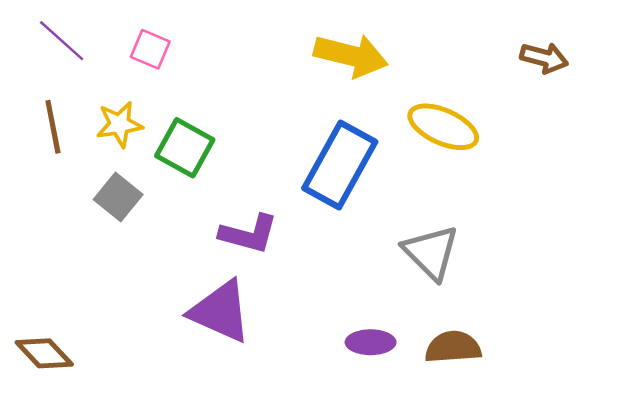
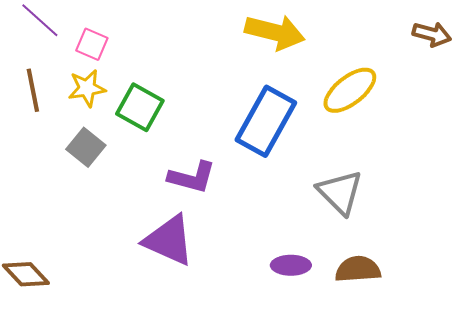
pink square: (150, 49) -> (92, 44), moved
yellow ellipse: (443, 127) -> (350, 90), turned -62

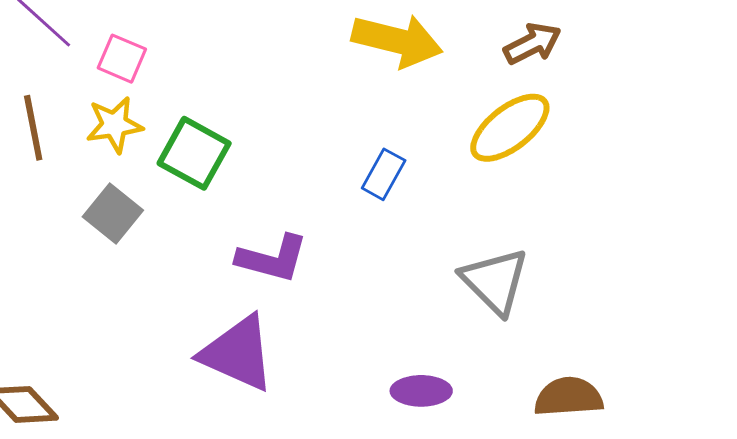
brown arrow: (432, 34) -> (532, 44), moved, turned -42
blue rectangle: (266, 121) -> (384, 174), size x0.5
brown semicircle: (358, 269) -> (569, 397), moved

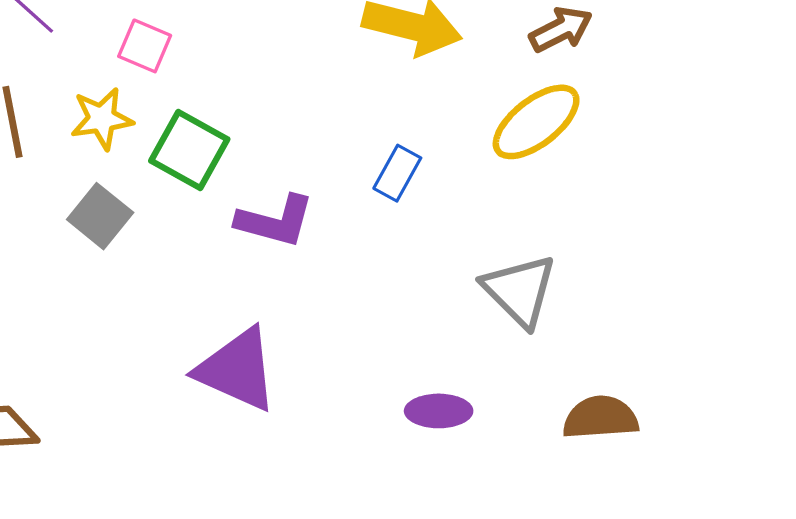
pink square: (122, 59) -> (145, 46), moved
purple L-shape: (272, 259) -> (275, 221), moved

